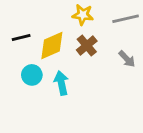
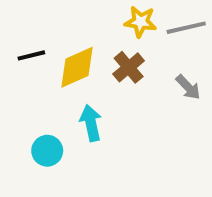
yellow star: (83, 15) -> (140, 22), moved
cyan circle: (32, 75) -> (47, 151), moved

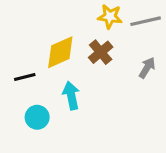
black line: (31, 55) -> (25, 77), moved
gray arrow: (188, 87) -> (147, 68), turned -105

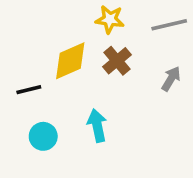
yellow star: (110, 17) -> (110, 19), moved
cyan arrow: (71, 96) -> (97, 126), moved

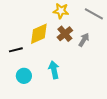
gray line: (169, 25) -> (94, 14), turned 42
gray arrow: (171, 79) -> (84, 40), moved

